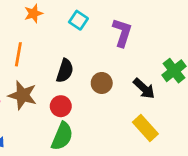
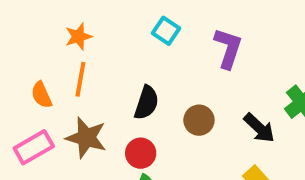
orange star: (33, 13) -> (78, 37), moved

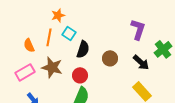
cyan square: (166, 31) -> (69, 33), moved
orange star: (78, 37) -> (58, 15), moved
purple L-shape: (228, 48) -> (138, 29), moved

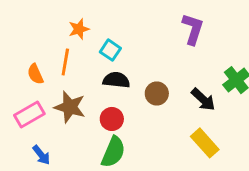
purple L-shape: (138, 29) -> (193, 29), moved
cyan square: (69, 33) -> (110, 50), moved
black semicircle: (83, 49) -> (116, 80), turned -102

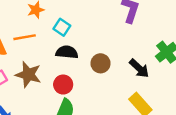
orange line: (65, 62) -> (25, 37), turned 70

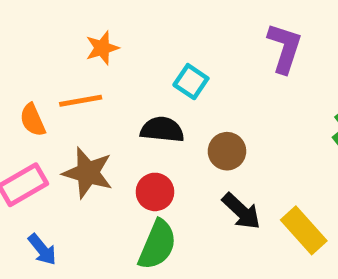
cyan square: (62, 27) -> (191, 82), moved
black arrow: (139, 68) -> (241, 211), moved

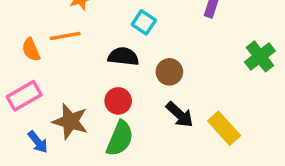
brown star: (88, 173) -> (70, 121), moved

